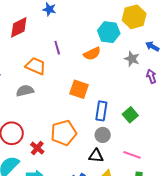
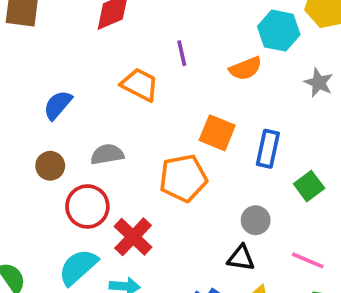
gray semicircle: (25, 91) -> (107, 154), moved
blue rectangle: (101, 111) -> (268, 149), moved
orange pentagon: (64, 133) -> (183, 178), moved
red cross: (37, 148) -> (133, 237), size x1.5

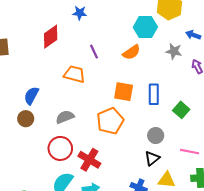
brown circle: (50, 166) -> (26, 119), moved
black triangle: (241, 258) -> (152, 158), turned -35

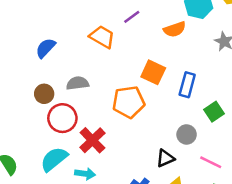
purple line: (94, 52) -> (132, 17), turned 64
brown circle: (26, 119) -> (44, 94), moved
gray circle: (156, 136) -> (187, 134), moved

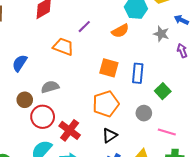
orange pentagon: (129, 102) -> (106, 104), moved
black triangle: (165, 158) -> (110, 135), moved

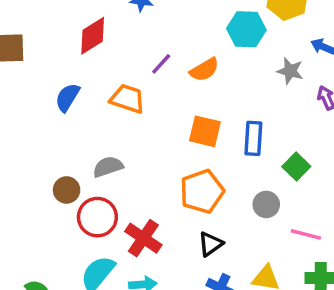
orange semicircle: (120, 31) -> (204, 70), moved
blue semicircle: (20, 63) -> (67, 97), moved

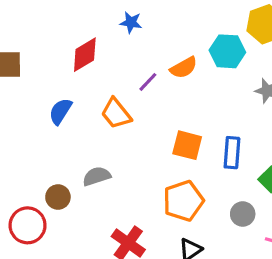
orange semicircle: (204, 70) -> (184, 68), moved
orange trapezoid: (127, 99) -> (116, 114), turned -148
red circle: (97, 217) -> (28, 225), moved

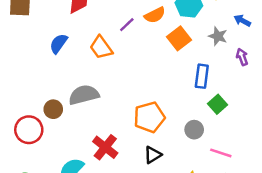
orange square: (187, 145) -> (179, 38), moved, turned 35
blue rectangle: (232, 153) -> (202, 76), moved
gray semicircle: (97, 176) -> (84, 95), size x1.4

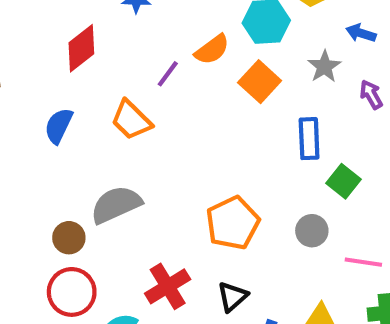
gray star: (218, 36) -> (324, 67), turned 30
red circle: (29, 130) -> (72, 292), moved
red cross: (105, 147) -> (168, 286), turned 30
black triangle: (153, 155) -> (232, 297), moved

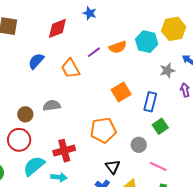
orange square: (260, 82) -> (121, 92), moved
gray semicircle: (116, 205) -> (52, 105), size x0.7
black triangle: (232, 297) -> (113, 167), moved, turned -42

